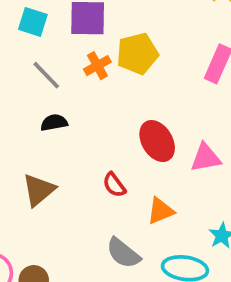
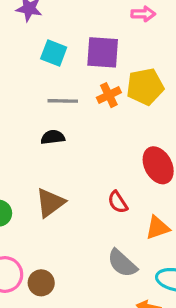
gray line: (46, 75) -> (63, 101), turned -48
black semicircle: (54, 123) -> (53, 137), moved

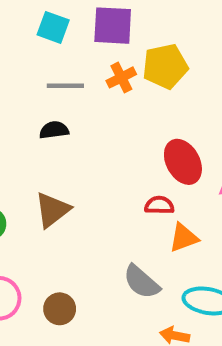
red semicircle: (118, 202) -> (159, 205), moved, turned 125
brown circle: (41, 283) -> (60, 309), moved

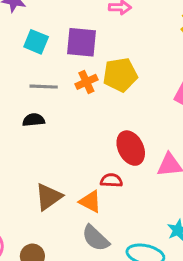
brown triangle: (52, 210) -> (48, 197), moved
orange triangle: (184, 238) -> (90, 201), moved, turned 45

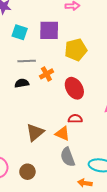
orange cross: (86, 82) -> (46, 74), moved
red ellipse: (131, 148) -> (74, 88), moved
gray semicircle: (96, 238) -> (68, 157), turned 30

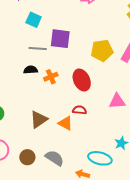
purple square: (49, 30) -> (60, 39), moved
yellow pentagon: (76, 50) -> (102, 51), moved
orange cross: (46, 74) -> (51, 77), moved
gray semicircle: (68, 157) -> (55, 158), moved, turned 138

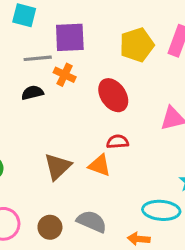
orange cross: (51, 77) -> (65, 75), moved, turned -32

